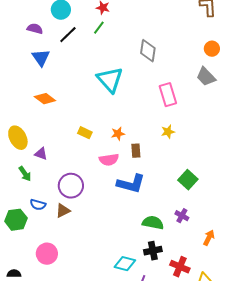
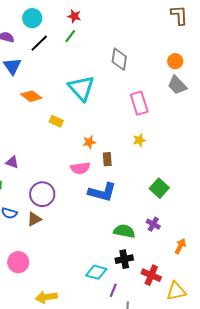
orange circle: (212, 49) -> (175, 61), moved
orange diamond: (45, 99) -> (31, 96), moved
yellow rectangle: (85, 133) -> (56, 121), moved

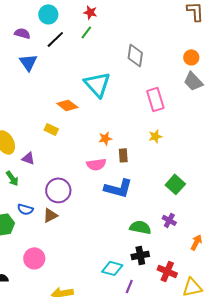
orange diamond: (31, 96) -> (67, 105), moved
yellow rectangle: (56, 121) -> (51, 129), moved

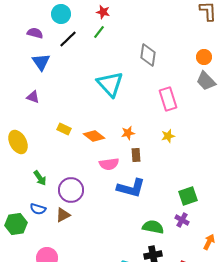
orange diamond: (67, 105) -> (94, 136), moved
orange star: (105, 138) -> (128, 133), moved
purple triangle: (28, 158) -> (33, 97), moved
green arrow: (12, 178) -> (40, 178), moved
green square: (175, 184) -> (188, 196), moved, turned 30

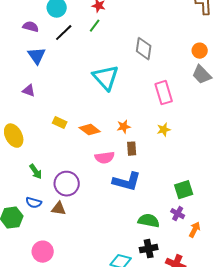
brown triangle: (63, 215) -> (59, 209), turned 35
orange arrow: (209, 242) -> (195, 230), moved

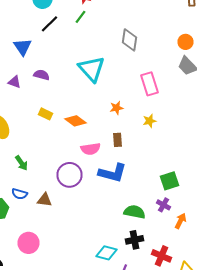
purple semicircle: (31, 27) -> (42, 75), moved
orange star: (124, 127) -> (116, 108), moved
purple circle: (67, 184) -> (70, 175), moved

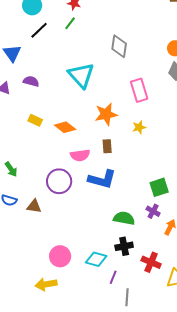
orange star: (116, 108) -> (106, 114), size x1.6
pink circle: (28, 243) -> (60, 256), moved

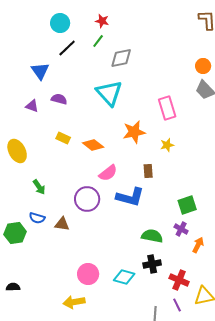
gray diamond: (119, 46) -> (121, 58), moved, turned 70
brown rectangle: (107, 146) -> (148, 171), moved
pink semicircle: (80, 155) -> (108, 173), turned -30
purple line: (113, 277) -> (177, 305), moved, turned -48

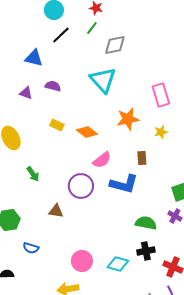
blue triangle: (40, 71) -> (34, 58), turned -42
blue semicircle: (37, 218) -> (31, 248), moved

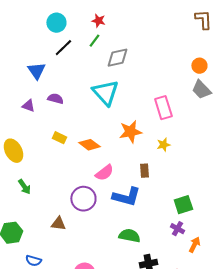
blue triangle: (34, 58) -> (36, 71), turned 42
green arrow: (33, 174) -> (24, 187), moved
green semicircle: (146, 223) -> (129, 236), moved

